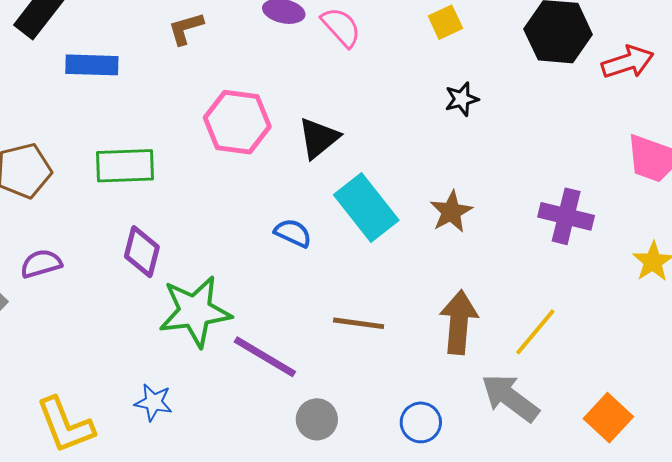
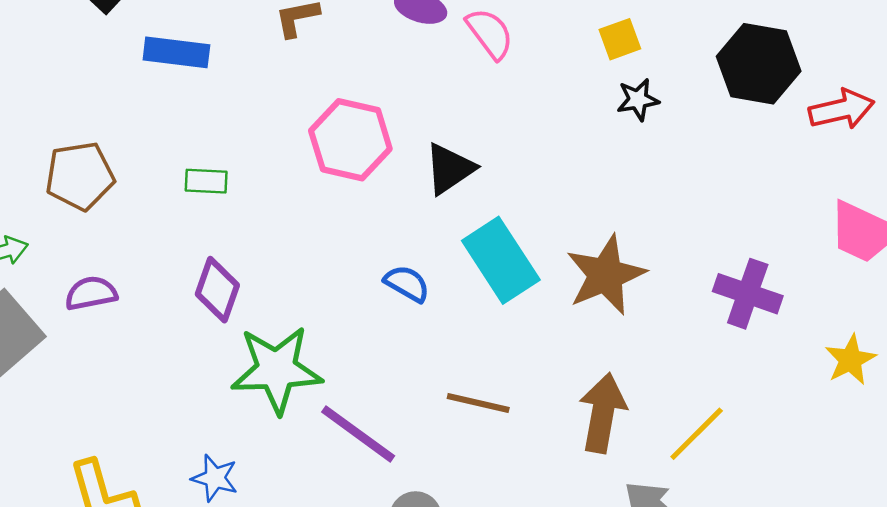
black star: (462, 99) -> (638, 100), moved
green rectangle: (125, 166) -> (206, 181), size x0.6
brown star: (451, 212) -> (606, 275), size x1.5

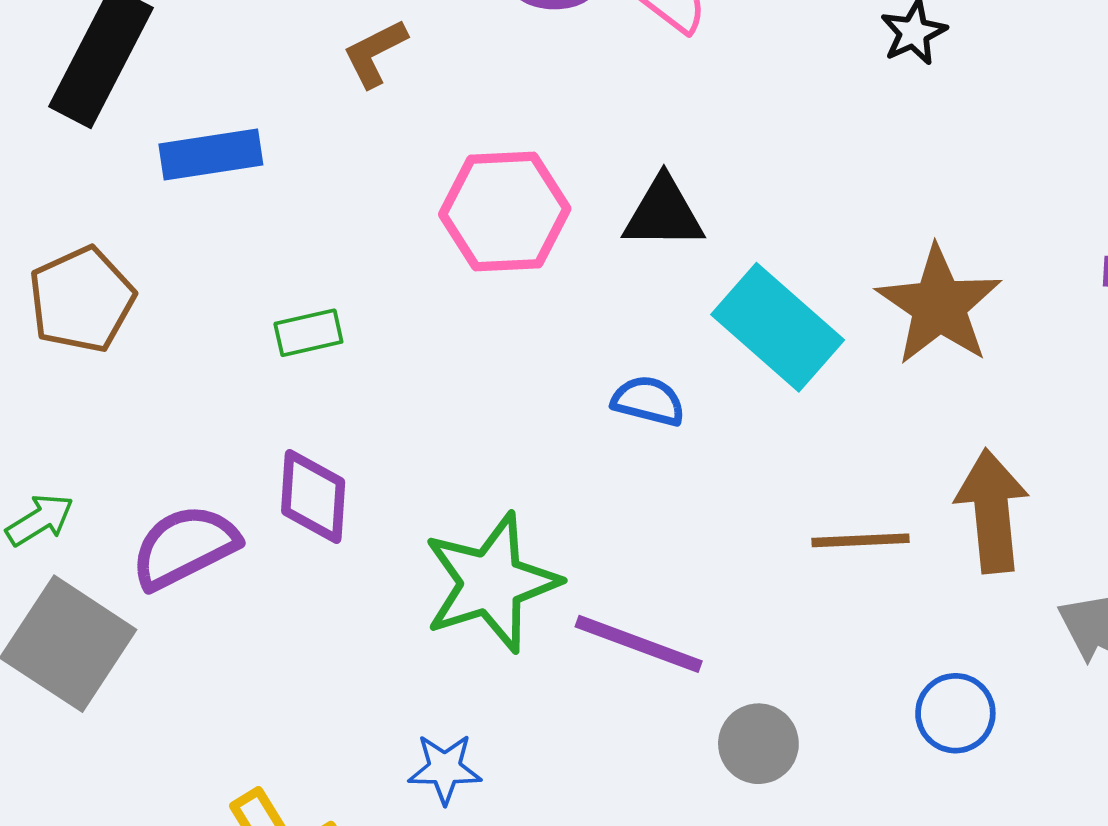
black triangle: (449, 169) -> (664, 213), turned 50
brown pentagon: (80, 176) -> (82, 300), moved
purple diamond: (217, 290) -> (313, 496), moved
purple semicircle: (91, 293) -> (185, 547), size x1.4
brown line: (478, 403) -> (861, 540), moved

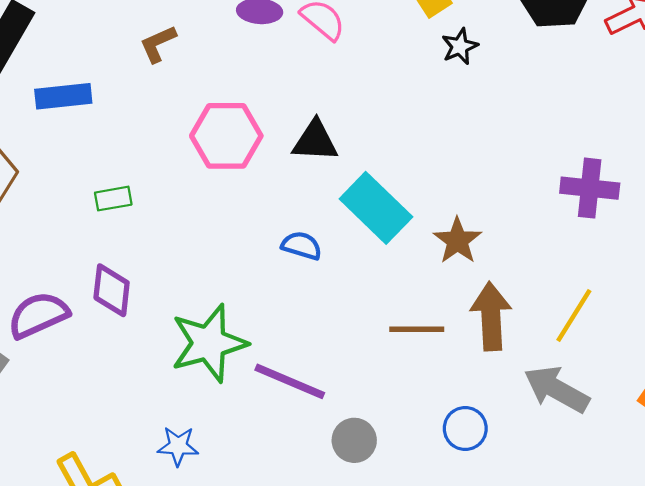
brown star: (939, 305) -> (457, 241), moved, size x0.7

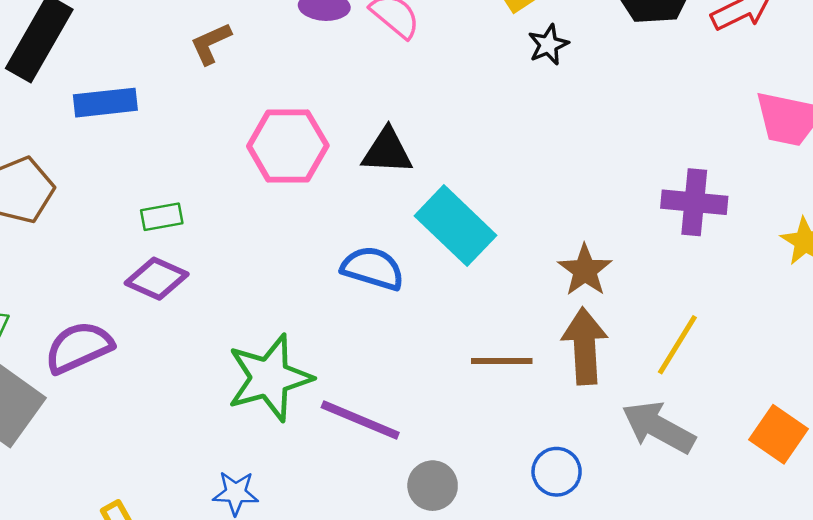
brown star: (457, 241) -> (585, 270), moved
blue semicircle: (302, 246) -> (373, 268), size x1.4
purple diamond: (112, 290) -> (157, 279), moved, turned -72

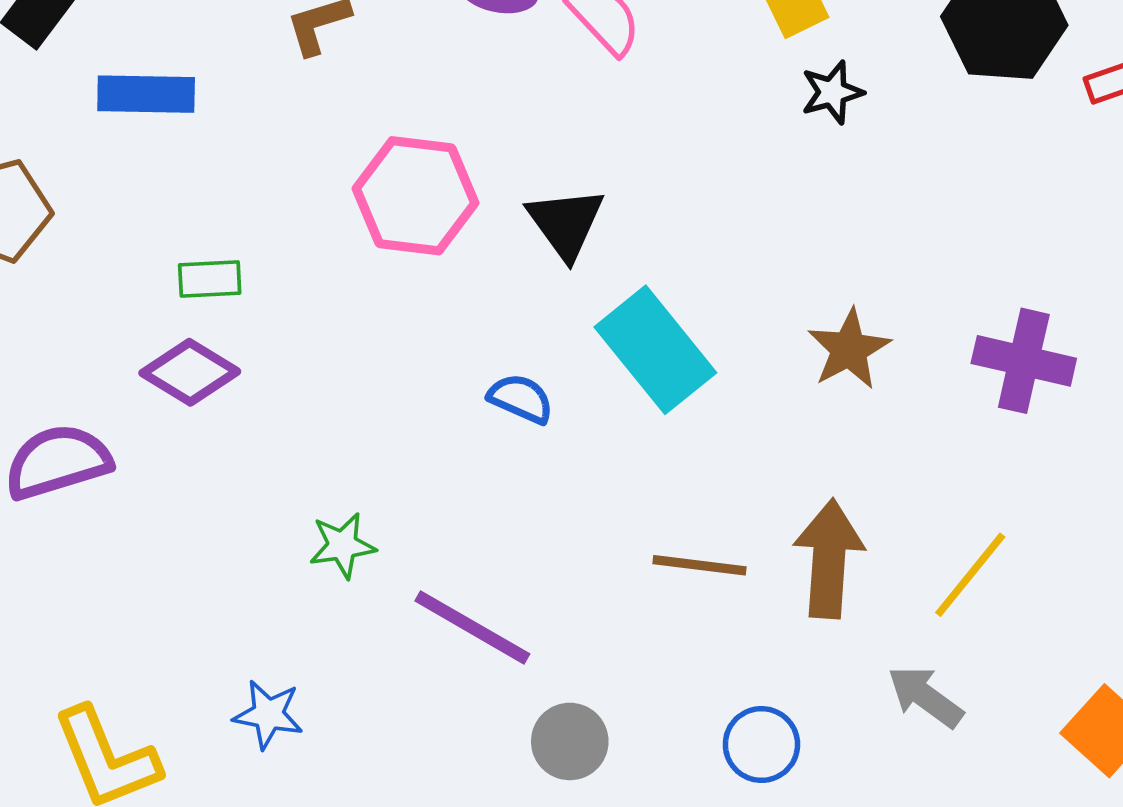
black triangle: (387, 151) -> (566, 223), turned 44
blue semicircle: (373, 268) -> (521, 399), size x0.7
brown star: (585, 270) -> (849, 349), moved
green star: (270, 378) -> (342, 545), size x0.5
gray arrow: (659, 427) -> (925, 697), size x0.7

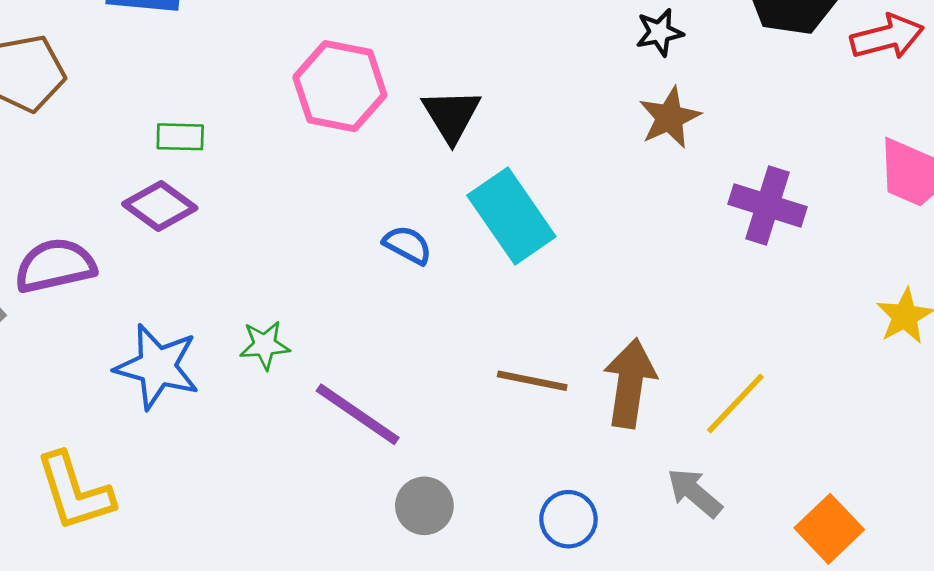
brown star: (849, 349) -> (670, 118), moved
purple cross: (1024, 361) -> (767, 206), moved
blue star: (268, 714) -> (157, 367), moved, size x1.6

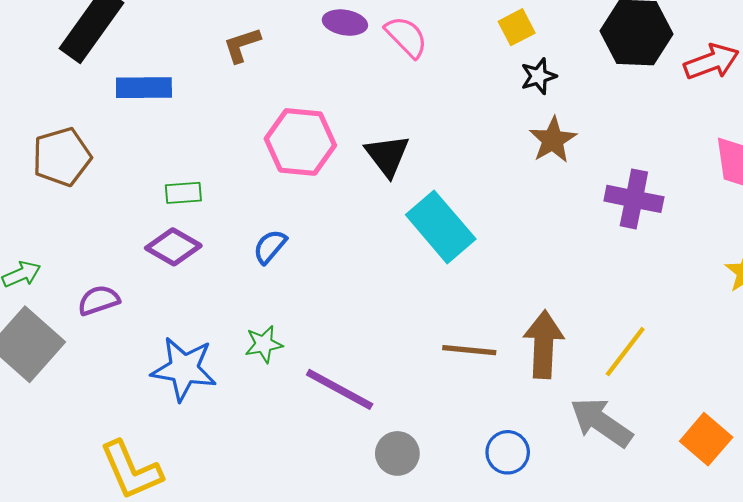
blue semicircle: (407, 245) -> (270, 247), moved, turned -72
purple semicircle: (55, 266) -> (99, 300), size x0.7
gray arrow: (695, 493) -> (601, 422), size x1.4

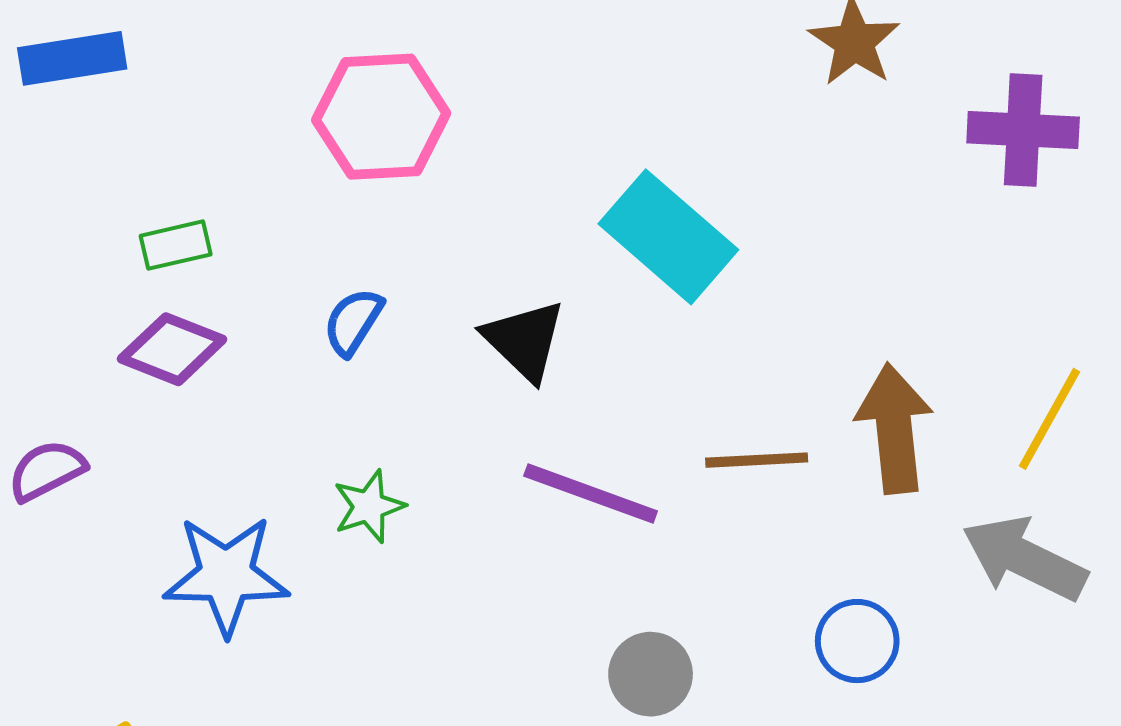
black triangle: (387, 155) -> (524, 340), moved
purple line: (340, 389) -> (591, 494), moved

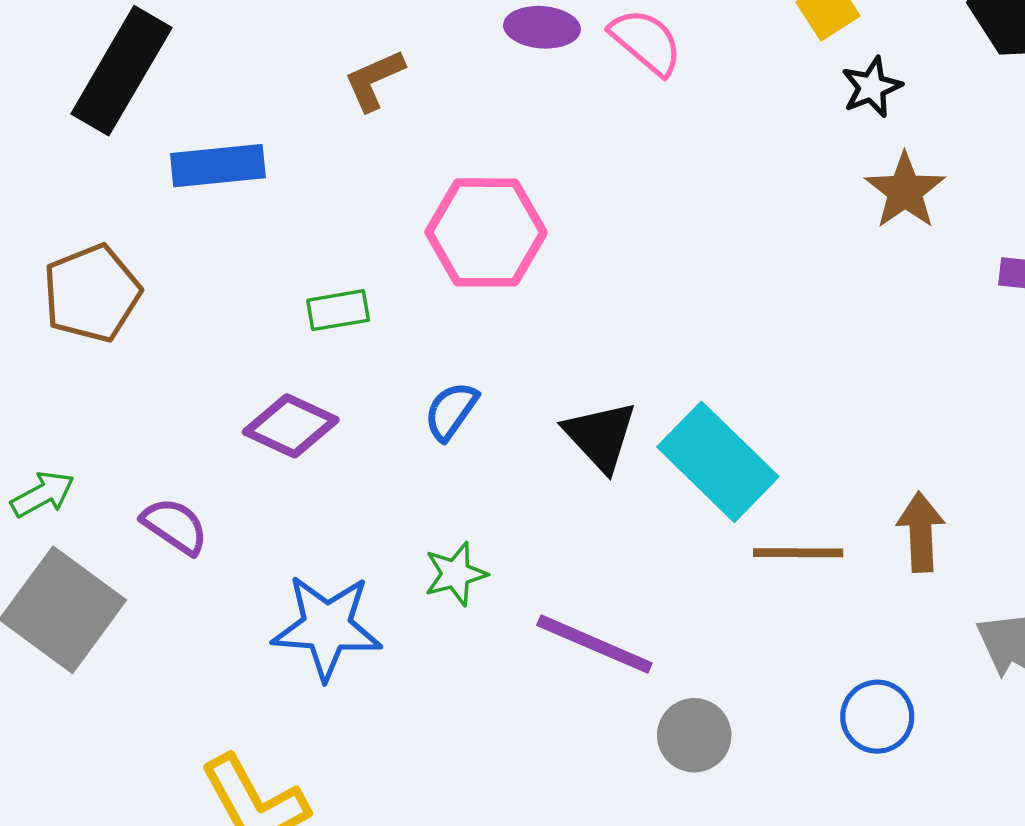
cyan rectangle: (668, 237) -> (718, 462), moved
green rectangle: (176, 245) -> (338, 310), moved
brown arrow: (894, 429) -> (921, 532), size x0.7
purple semicircle: (47, 470) -> (175, 526), turned 58
purple line: (591, 494) -> (594, 644), moved

